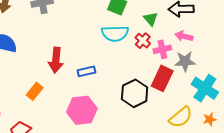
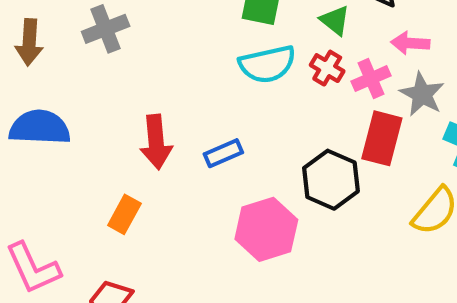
gray star: (185, 61) -> (422, 94), turned -30
pink hexagon: (82, 110) -> (266, 229), moved

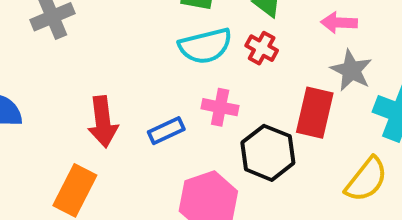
pink cross: (371, 79) -> (220, 107), moved, turned 36
orange rectangle: (124, 214) -> (75, 190), size x1.4

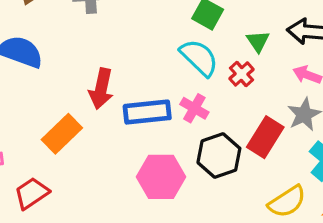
cyan semicircle: (205, 46) -> (199, 58), turned -141
blue rectangle: (166, 131) -> (147, 112), size x1.6

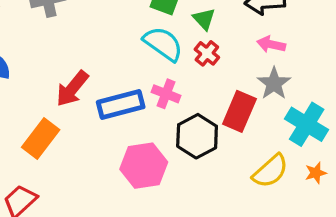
green triangle: (258, 41) -> (204, 19), moved
red arrow: (101, 89) -> (72, 89), turned 36

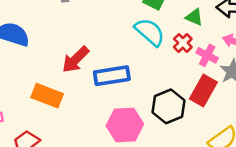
green triangle: (204, 19) -> (194, 17), moved, turned -30
pink cross: (166, 94) -> (207, 55), moved
orange rectangle: (41, 139) -> (47, 96), turned 68

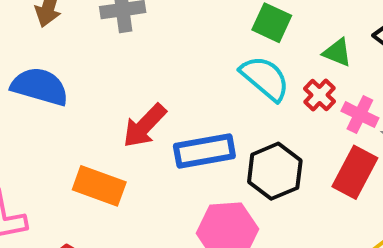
black hexagon: (169, 106) -> (275, 171), moved

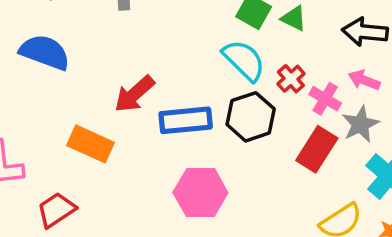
green triangle: (337, 52) -> (294, 18), moved
black hexagon: (275, 171) -> (251, 117), moved

